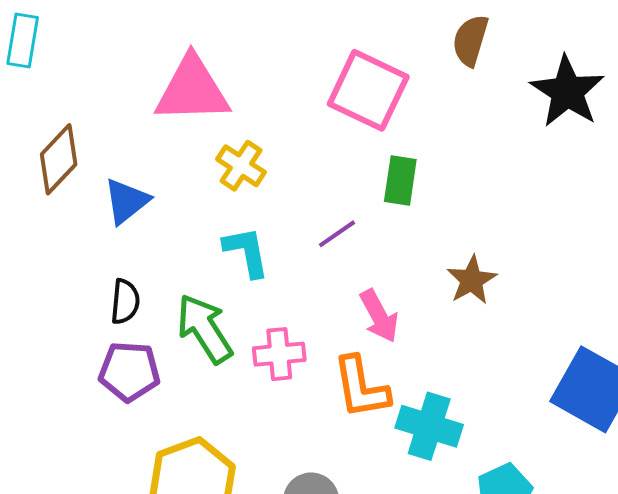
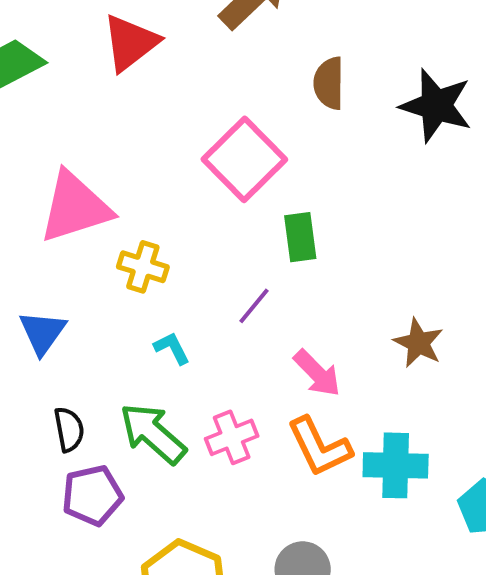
pink square: (368, 90) -> (244, 159), turned 36
cyan L-shape: (246, 252) -> (172, 348), size x0.7
brown star: (472, 280) -> (418, 343), moved

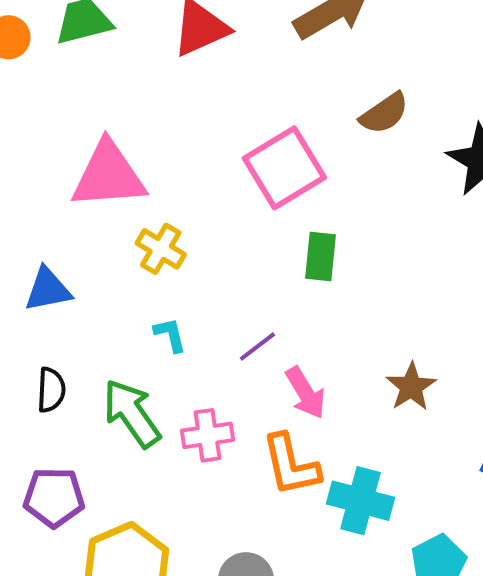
brown semicircle: (329, 83) -> (384, 113), turned -138
purple line: (254, 306) -> (257, 346), moved
blue triangle: (42, 332) -> (48, 289), turned 30
purple pentagon: (92, 495) -> (54, 497), moved

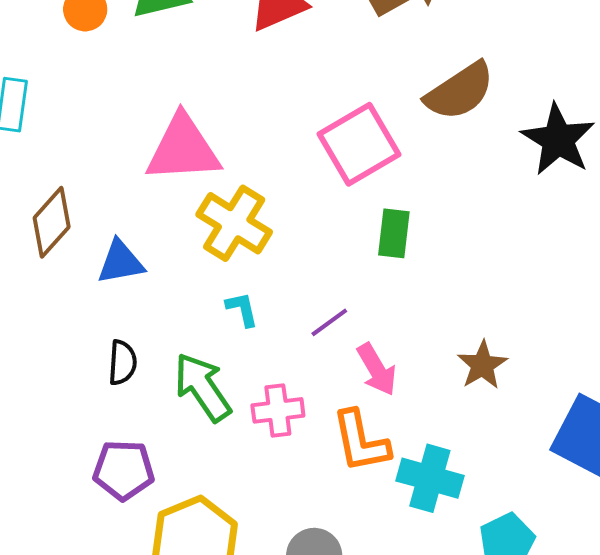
brown semicircle: (384, 113) -> (460, 91), size x1.4
yellow cross: (161, 249) -> (234, 223), size x1.5

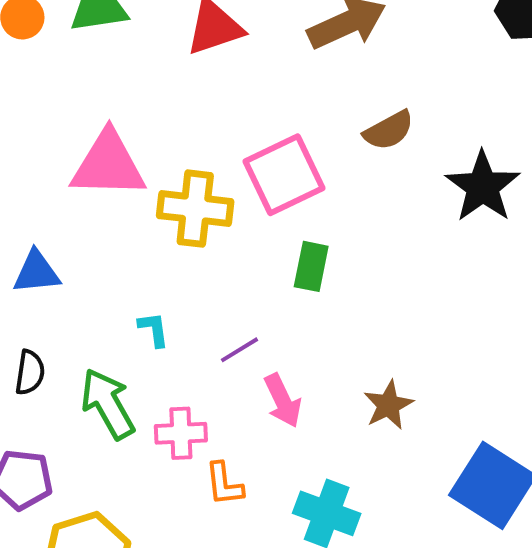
brown semicircle: (460, 91) -> (389, 130), size x0.7
yellow cross: (234, 223) -> (195, 209), moved, turned -30
orange L-shape: (361, 441) -> (224, 484), moved, size x0.7

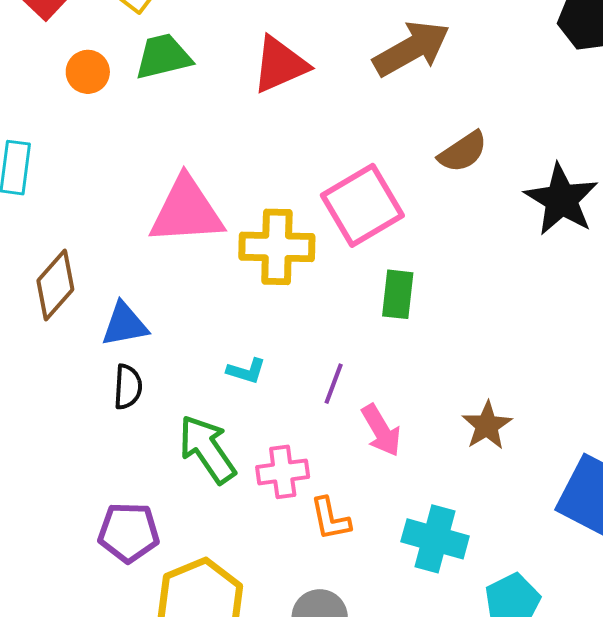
cyan L-shape: (154, 329) -> (246, 371), turned 120
purple line: (239, 350) -> (334, 384), turned -33
black semicircle: (30, 372) -> (128, 387), moved

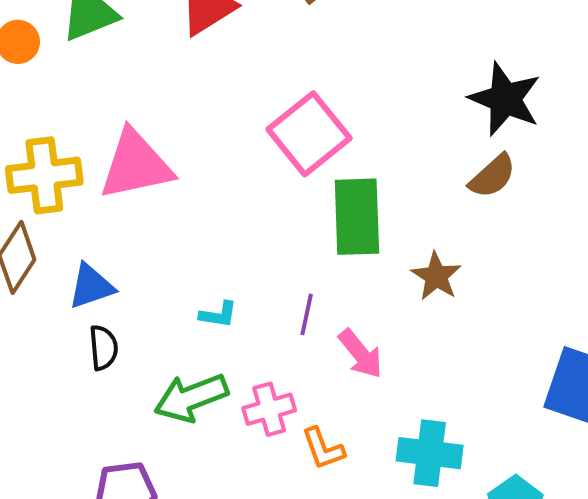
brown semicircle: (463, 152) -> (492, 176), moved
yellow cross: (277, 247) -> (44, 175), moved
green rectangle: (398, 294) -> (357, 217), size x1.6
brown star: (487, 426) -> (436, 276), moved
green arrow: (207, 449) -> (191, 398), turned -68

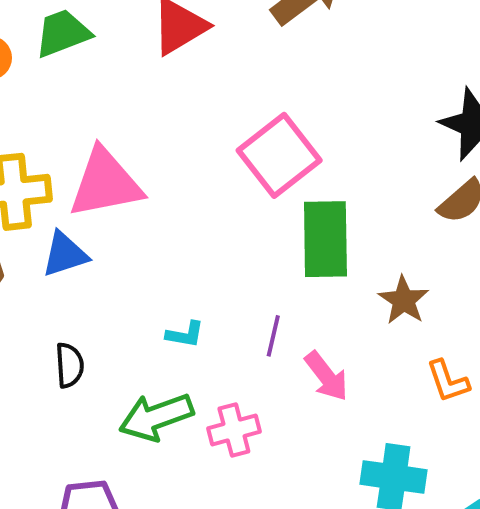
blue triangle: (91, 286) -> (65, 254), moved
orange L-shape: (323, 449) -> (448, 381), moved

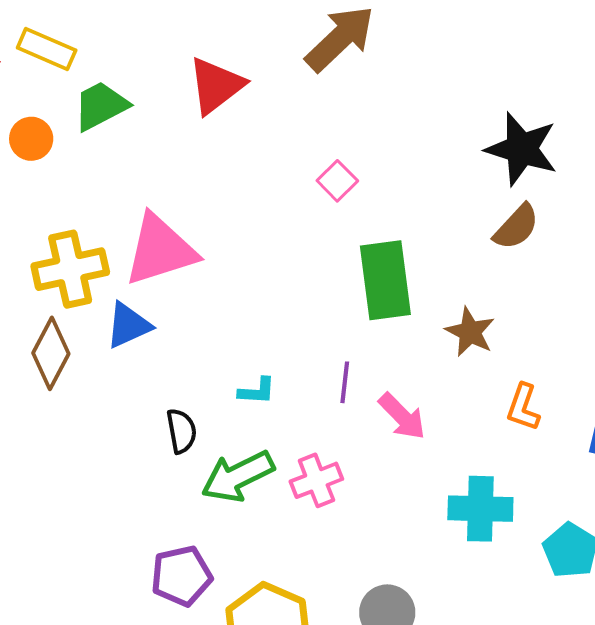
pink square: (279, 155) -> (337, 181), moved, size x0.5
black semicircle: (69, 365) -> (181, 431), moved
orange L-shape: (448, 381) -> (523, 407), turned 45

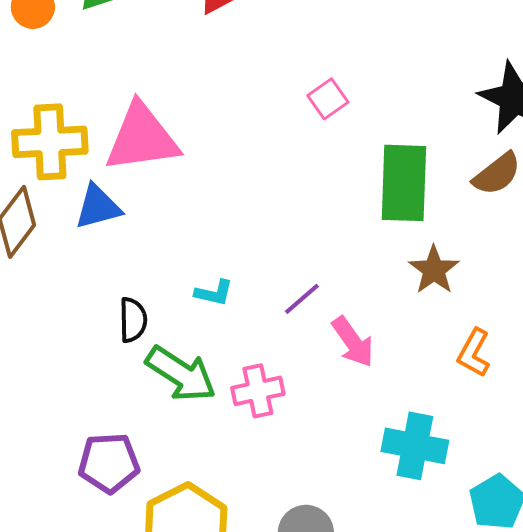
green rectangle: (385, 280) -> (404, 183), moved
purple line: (345, 382) -> (302, 299), turned 33
green arrow: (238, 476) -> (181, 374), turned -130

